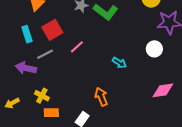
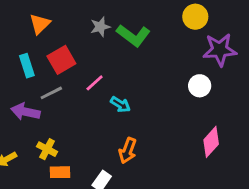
cyan arrow: (119, 63) -> (120, 104), moved
pink diamond: (163, 90) -> (211, 142), turned -40
orange arrow: (101, 97) -> (128, 151), turned -138

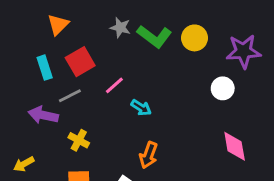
yellow circle: (195, 17) -> (194, 38), moved
gray star: (100, 27) -> (120, 28), turned 30
pink diamond: (211, 142) -> (235, 146), turned -52
yellow cross: (47, 149) -> (79, 140), moved

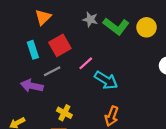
cyan arrow: (141, 108) -> (106, 80), size x1.5
yellow cross: (79, 140) -> (64, 113), moved

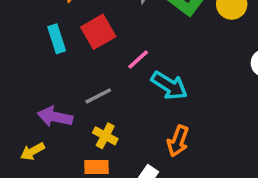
gray line: (52, 71) -> (98, 96), moved
purple arrow: (32, 86) -> (55, 117), moved

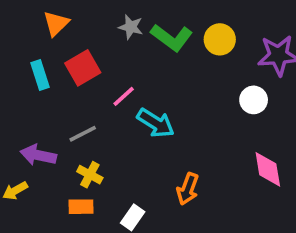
orange arrow: (178, 141) -> (188, 189), moved

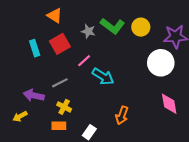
orange triangle: (56, 23) -> (55, 16), moved, turned -42
gray star: (131, 27) -> (88, 31), moved
white circle: (254, 100) -> (161, 63), size x1.6

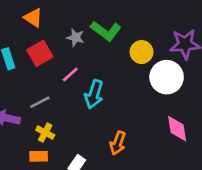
yellow circle: (141, 27) -> (142, 52), moved
cyan arrow: (103, 76) -> (94, 94), turned 75

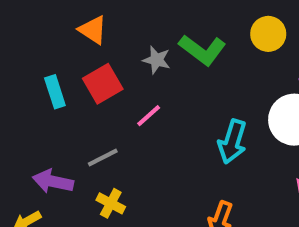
yellow circle: (142, 52) -> (268, 34), moved
cyan arrow: (94, 94) -> (232, 142), moved

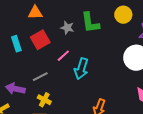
orange triangle: (93, 30) -> (35, 13), turned -35
green L-shape: (202, 50) -> (90, 23), turned 45
cyan arrow: (232, 142) -> (81, 69), moved

